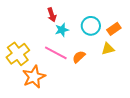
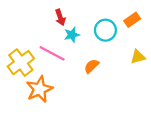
orange rectangle: (114, 29) -> (132, 20), moved
yellow triangle: (108, 49) -> (138, 57), moved
pink line: (56, 53) -> (52, 53), moved

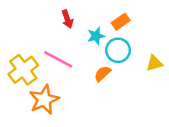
orange rectangle: (132, 20) -> (121, 22), moved
cyan circle: (105, 30) -> (118, 50), moved
cyan star: (72, 35) -> (96, 36), moved

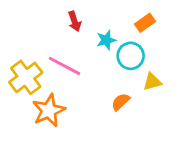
orange rectangle: (121, 22) -> (145, 23), moved
yellow triangle: (154, 63) -> (152, 82), moved
orange semicircle: (102, 74) -> (121, 102), moved

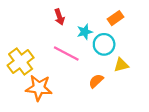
pink line: (65, 66) -> (66, 53), moved
orange star: (49, 110) -> (39, 88), turned 30

